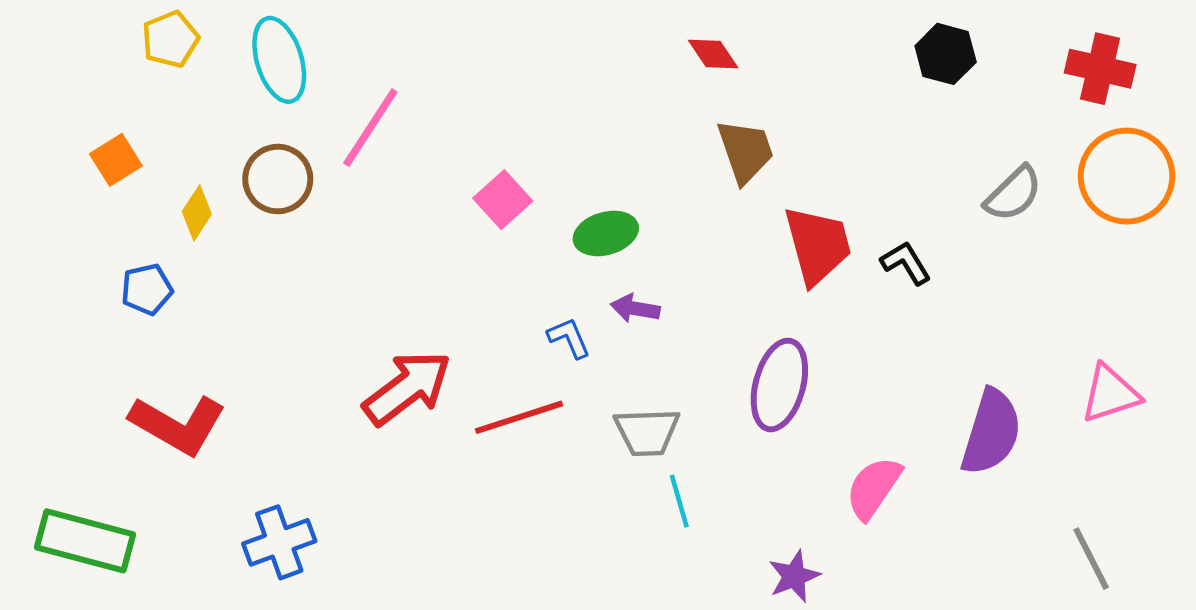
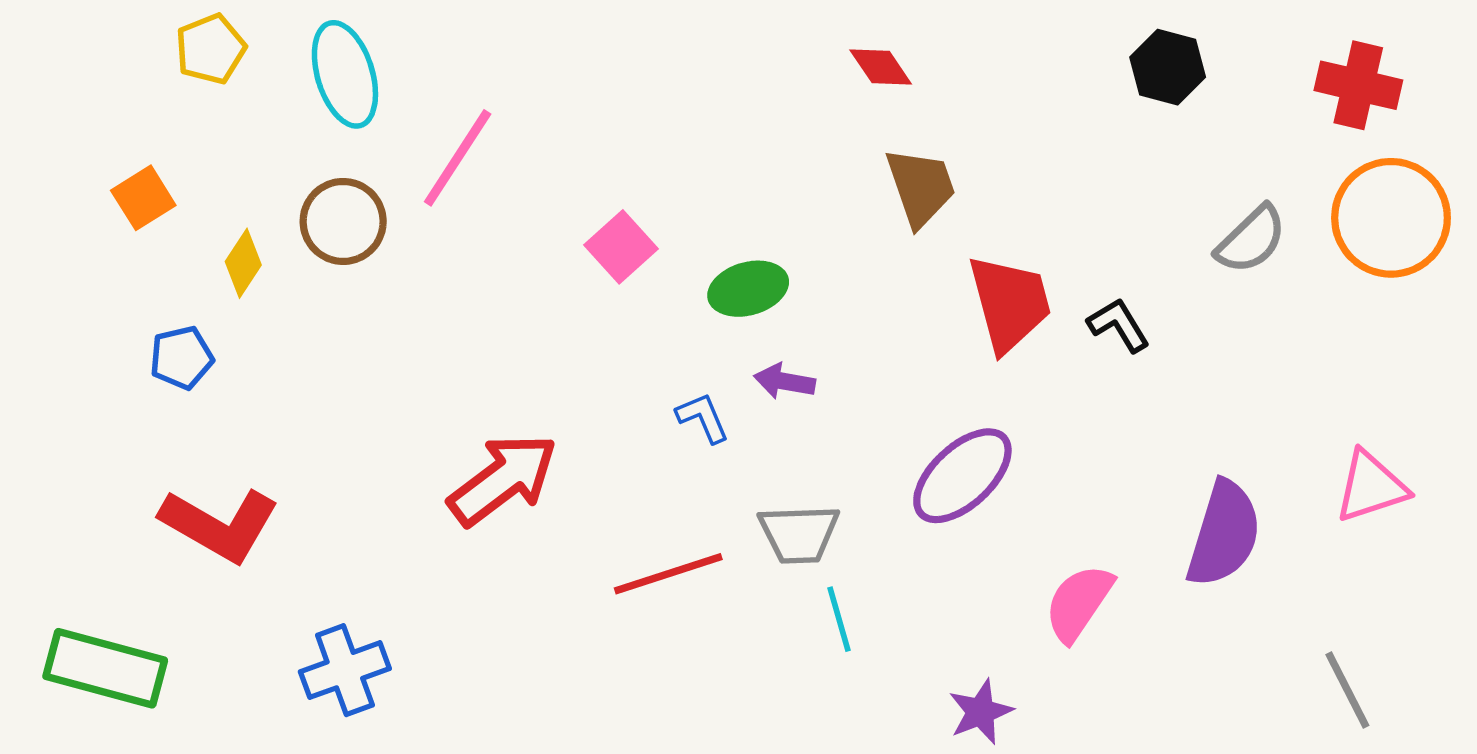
purple ellipse: (779, 385) -> (962, 476), turned 32
red line: (519, 417) -> (668, 574), moved

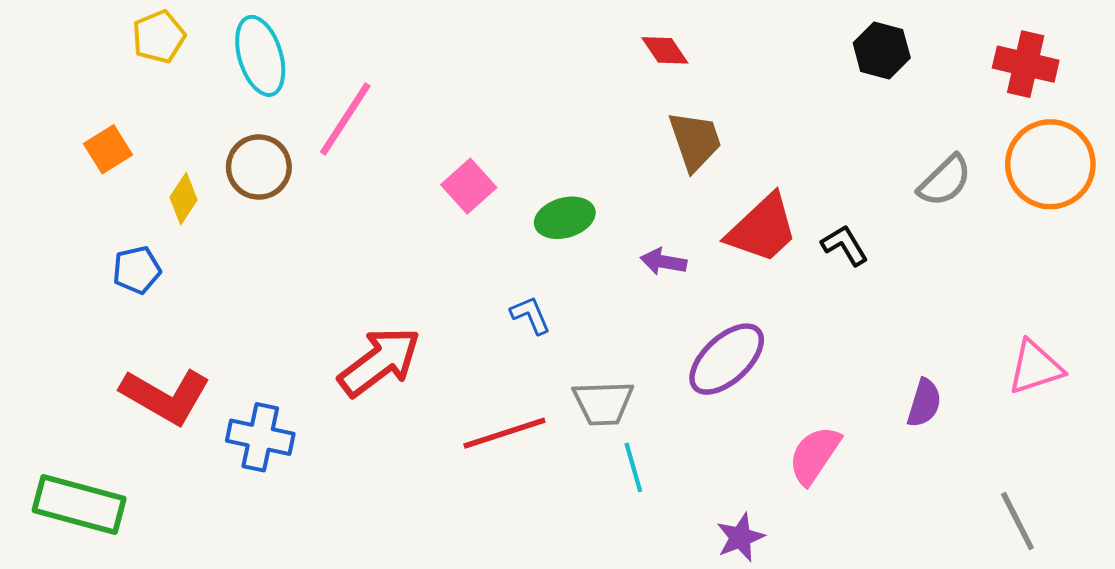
red trapezoid: (1010, 303) -> (762, 229), turned 62
purple arrow: (784, 381) -> (664, 262), moved
purple semicircle: (1224, 534) -> (924, 403), size x0.6
blue cross: (345, 670) -> (260, 437), moved, turned 32

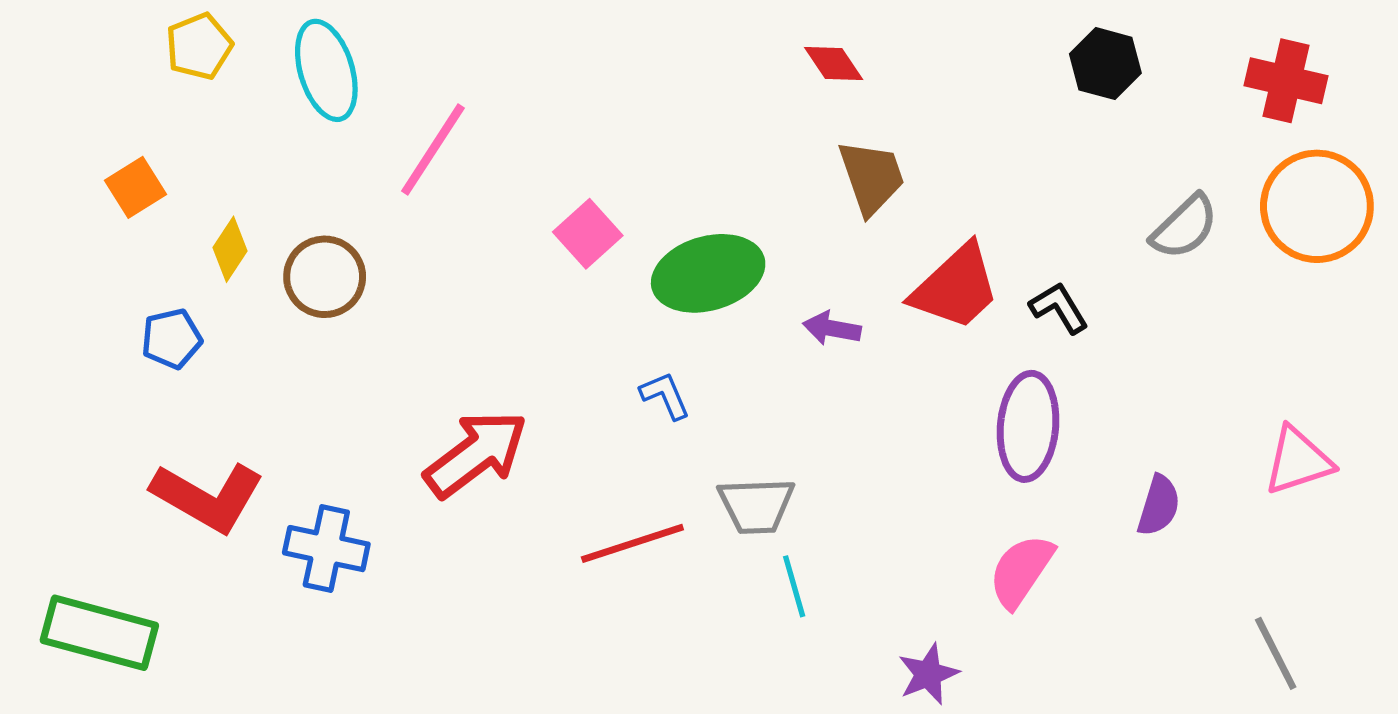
brown circle: (259, 167) -> (325, 277), moved
green ellipse: (565, 218) -> (708, 273), size x1.5
purple ellipse: (727, 359) -> (1028, 426), moved, turned -42

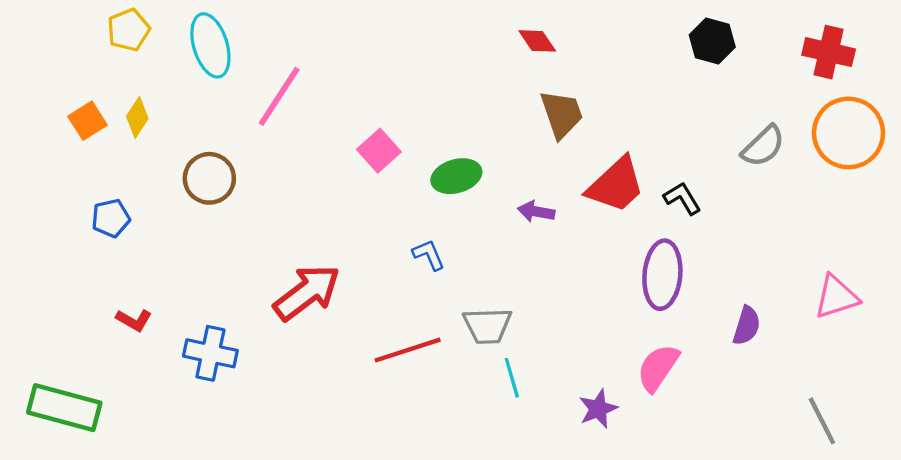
yellow diamond: (230, 249) -> (137, 117), moved
green ellipse: (708, 273) -> (456, 176), size x0.7
red L-shape: (208, 497) -> (134, 320), size x0.5
purple star: (928, 674) -> (598, 409), moved

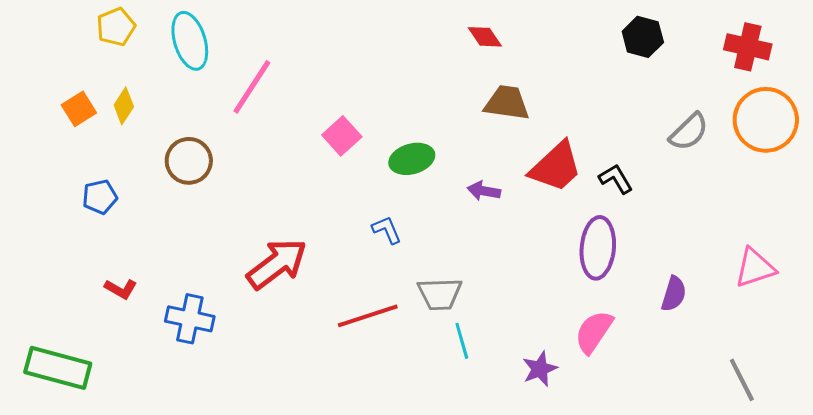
brown trapezoid: (562, 114) -> (507, 103), turned -63

